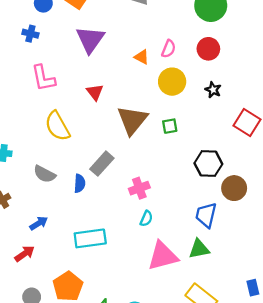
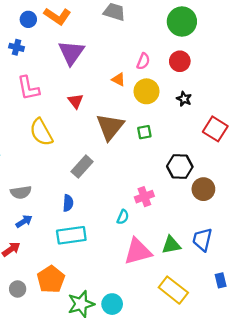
orange triangle: (142, 57) -> (119, 80), moved
gray semicircle: (44, 174) -> (21, 192), moved, turned -36
blue semicircle: (80, 183) -> (68, 203), moved
pink cross: (139, 188) -> (144, 197), moved
blue trapezoid: (206, 215) -> (202, 240), moved

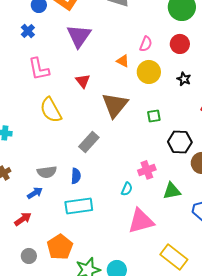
blue cross: (17, 47) -> (28, 31), turned 32
green square: (144, 132) -> (154, 116), moved
gray semicircle: (21, 192) -> (47, 172), moved
green triangle: (171, 245) -> (172, 191), moved

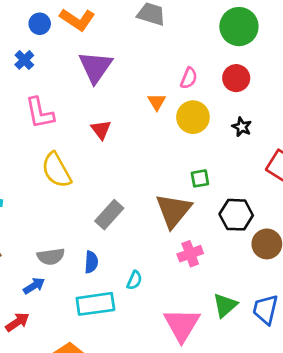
orange triangle: (123, 61) -> (157, 102), turned 32
brown triangle: (115, 105) -> (173, 211), moved
cyan semicircle: (127, 189) -> (134, 280), moved
green triangle: (172, 191) -> (225, 305), moved, turned -30
pink triangle: (141, 221) -> (182, 325), turned -44

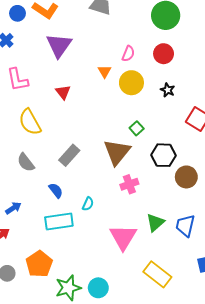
green square: (200, 178) -> (137, 128), turned -32
gray semicircle: (51, 257) -> (26, 162), moved, turned 60
blue semicircle: (91, 262) -> (56, 190), turned -42

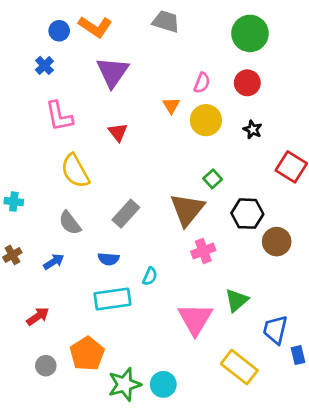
blue semicircle: (56, 190) -> (109, 259), turned 133
blue arrow: (13, 208) -> (54, 262), moved
blue trapezoid: (185, 226) -> (275, 330), moved

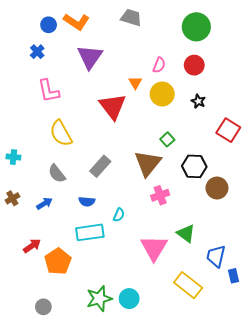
red triangle: (118, 132) -> (113, 106), moved, size x1.8
green triangle: (237, 300) -> (186, 233), turned -42
orange pentagon: (87, 354) -> (58, 261), moved
gray circle: (46, 366) -> (43, 307), moved

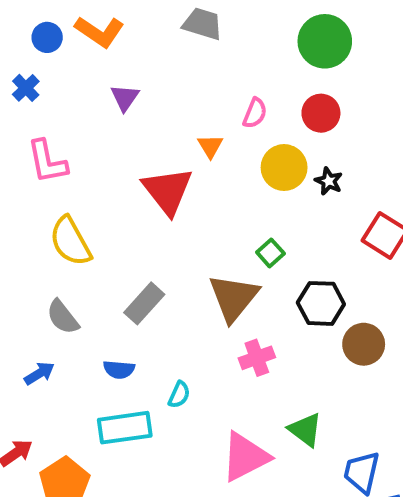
purple triangle: (90, 57) -> (125, 98), size x0.6
yellow circle: (162, 94) -> (284, 168), moved
pink triangle: (154, 248) -> (245, 457), turned 32

